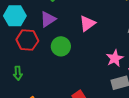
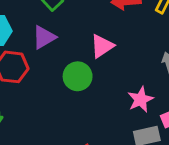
green circle: (61, 46) -> (78, 76), moved

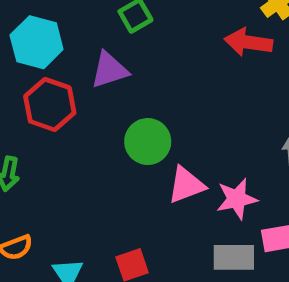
pink triangle: (102, 46) -> (186, 185), moved

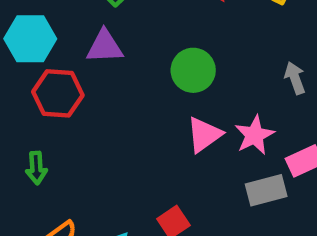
purple triangle: (109, 70) -> (105, 47), turned 30
green circle: (148, 142) -> (193, 70), moved

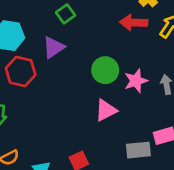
purple triangle: (105, 47) -> (54, 47), turned -40
pink star: (254, 135) -> (136, 81), moved

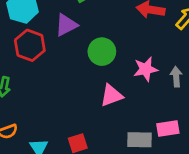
green circle: (105, 70) -> (102, 52), moved

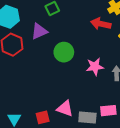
pink triangle: (111, 95) -> (65, 109), moved, turned 36

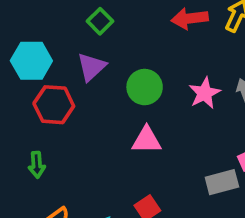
pink triangle: (65, 109) -> (146, 140), moved

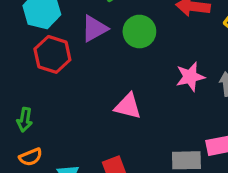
green circle: (145, 87) -> (139, 32), moved
green arrow: (37, 165) -> (25, 120), moved

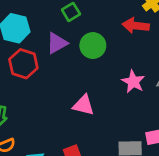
pink star: (190, 77) -> (133, 82), turned -30

